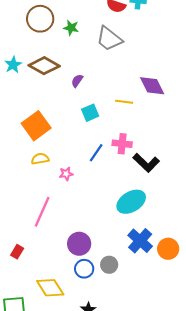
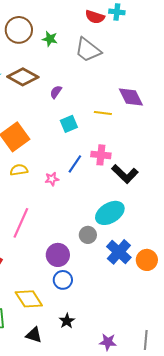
pink star: (66, 174) -> (52, 179), moved
gray circle: (109, 265) -> (88, 235), moved

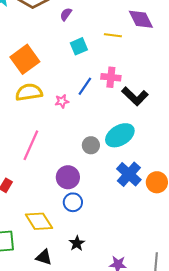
yellow semicircle: (19, 170) -> (29, 92), size x1.5
gray circle: (88, 235) -> (91, 145), moved

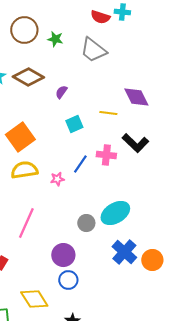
black L-shape: (135, 96) -> (135, 143), moved

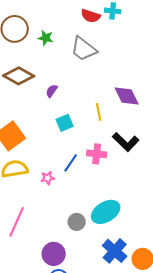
yellow line: (108, 113) -> (99, 112), turned 72

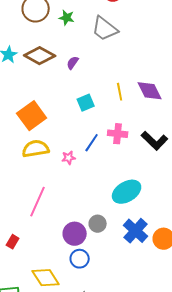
purple semicircle: (52, 91) -> (73, 63), moved
purple diamond: (127, 96) -> (150, 91), moved
black L-shape: (126, 142) -> (155, 141), moved
gray circle: (77, 222) -> (98, 224), moved

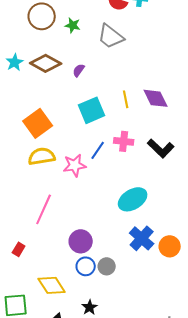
cyan square: (86, 103) -> (92, 110), size x1.5
pink star: (69, 158) -> (75, 165), size x1.6
gray circle: (98, 224) -> (107, 266), moved

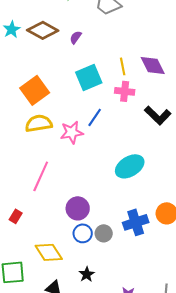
pink cross: (124, 141) -> (125, 91), moved
blue cross: (142, 238) -> (136, 222), moved, turned 30

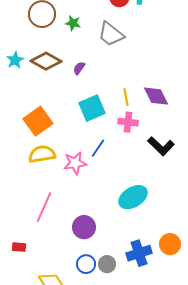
purple circle: (78, 208) -> (84, 227), moved
red rectangle: (16, 216) -> (19, 247), turned 64

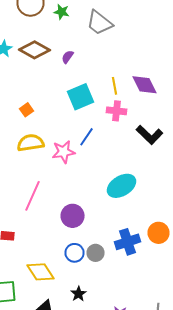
orange square: (38, 121) -> (26, 110), size x0.5

